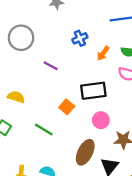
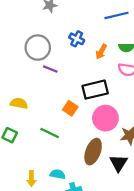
gray circle: (21, 38) -> (38, 48), moved
blue cross: (80, 38) -> (77, 39), turned -32
pink circle: (101, 120) -> (105, 118), size x1.5

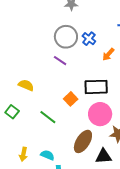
gray circle: (38, 48) -> (66, 37), moved
black triangle: (119, 163) -> (103, 156), turned 42

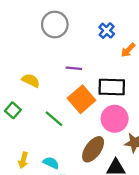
gray circle: (66, 37) -> (55, 25), moved
purple line: (60, 61) -> (74, 68), moved, turned -32
orange square: (71, 99) -> (81, 99), size x1.6

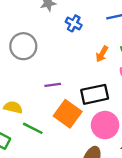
blue cross: (107, 31) -> (74, 23), moved
green line: (54, 119) -> (33, 128), moved

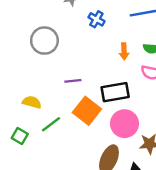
orange arrow: (102, 54) -> (124, 51), turned -35
green line: (33, 128) -> (51, 124), turned -66

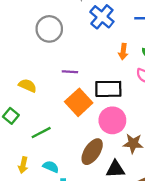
blue cross: (96, 19) -> (102, 17), size x1.5
green line: (51, 124) -> (41, 133), moved

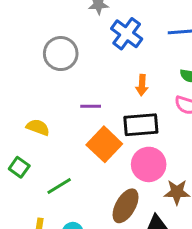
orange arrow: (123, 52) -> (142, 85), moved

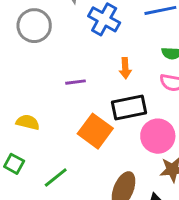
gray circle: (61, 54) -> (34, 26), moved
purple line: (91, 106) -> (76, 82), moved
pink circle: (149, 164) -> (158, 136), moved

